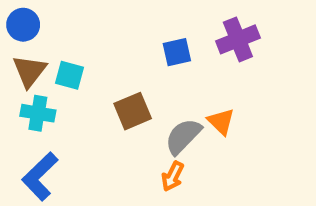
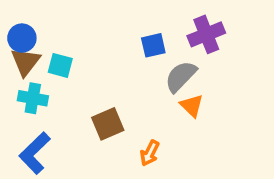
blue circle: (23, 25) -> (22, 38), moved
brown square: (133, 111) -> (108, 124), moved
gray semicircle: (183, 136) -> (181, 76), moved

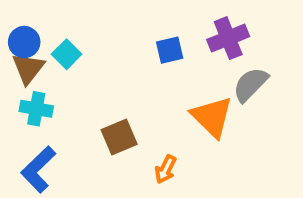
cyan square: (60, 65) -> (67, 54), moved, turned 30
gray semicircle: (181, 76) -> (250, 84), moved
orange triangle: (192, 106) -> (212, 117), size x1.6

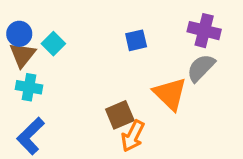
purple cross: (228, 38) -> (204, 31), moved, turned 36
brown square: (119, 137) -> (120, 115), moved
orange arrow: (166, 169) -> (133, 136), size x1.4

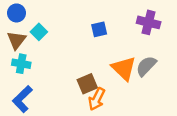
blue circle: (19, 34) -> (17, 13), moved
gray semicircle: (201, 68) -> (146, 66), moved

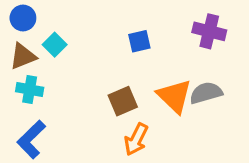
brown triangle: (17, 40) -> (23, 56), turned 30
gray semicircle: (146, 66) -> (206, 93), turned 30
brown square: (87, 84) -> (123, 101), moved

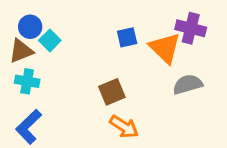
blue circle: (23, 18) -> (30, 27), moved
orange triangle: (174, 96) -> (165, 48), moved
orange arrow: (136, 139) -> (124, 127), turned -84

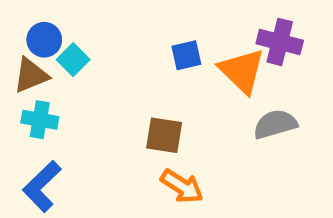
brown square: (112, 92) -> (164, 135), turned 32

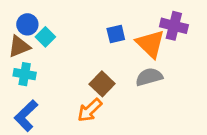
gray semicircle: (275, 124) -> (149, 77), moved
brown square: (164, 135) -> (102, 84), turned 35
orange arrow: (182, 186) -> (90, 110), moved, turned 104

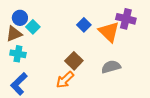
blue square: (116, 34) -> (84, 25), turned -32
gray semicircle: (149, 77) -> (111, 67), moved

